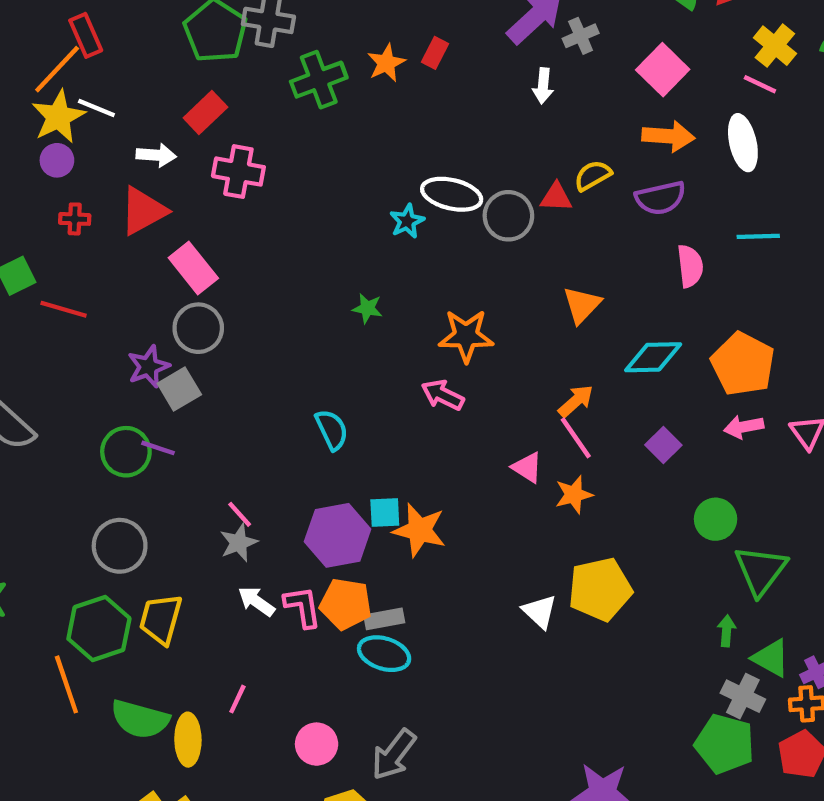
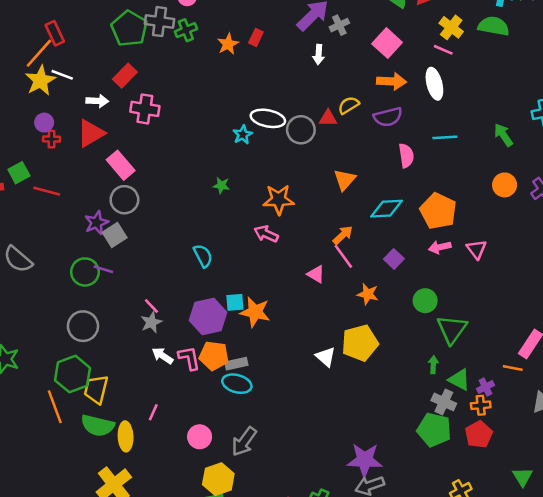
green cross: (319, 80) -> (186, 30), moved, size x0.7
purple circle: (57, 160) -> (44, 123), moved
orange star: (574, 495) -> (368, 294), moved, turned 30
yellow trapezoid: (161, 619) -> (96, 389), moved

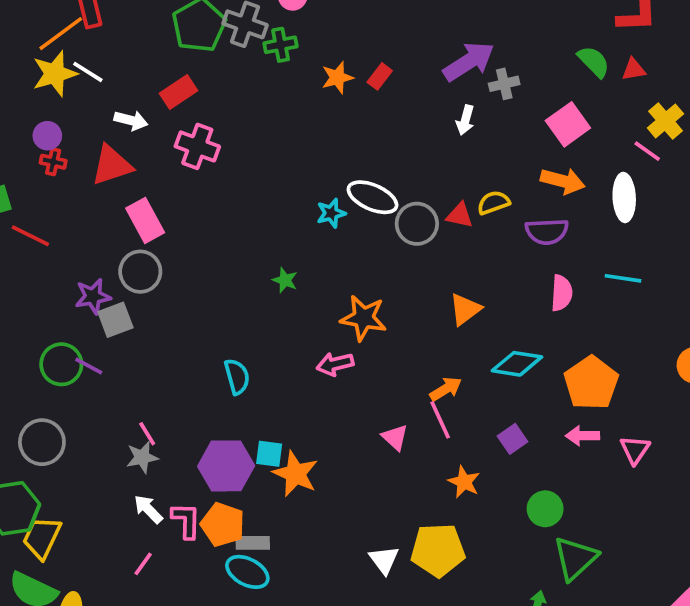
pink arrow: (266, 234) -> (335, 364), turned -50
pink line: (153, 412) -> (143, 564), moved

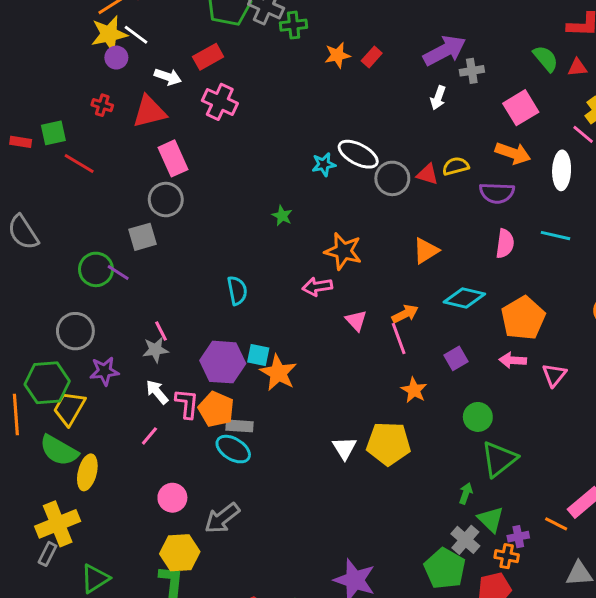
purple circle: (47, 136) -> (116, 58), moved
purple star: (93, 296) -> (104, 371), moved
pink triangle: (395, 437) -> (356, 321), moved

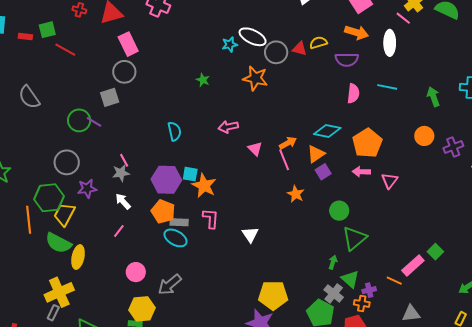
orange star: (343, 251) -> (255, 78), moved
orange triangle: (426, 251) -> (316, 154), moved
pink L-shape: (187, 404) -> (211, 218), moved
yellow pentagon: (389, 444) -> (273, 295), moved

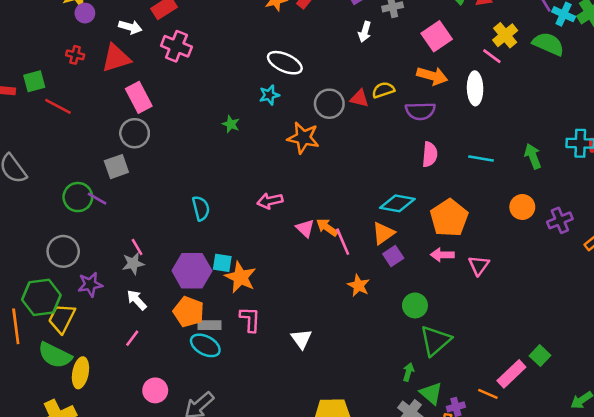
white ellipse: (253, 37) -> (285, 63), moved
green star: (203, 80) -> (231, 124), moved
cyan line: (387, 87) -> (481, 159), moved
orange arrow: (288, 143) -> (327, 227), moved, turned -114

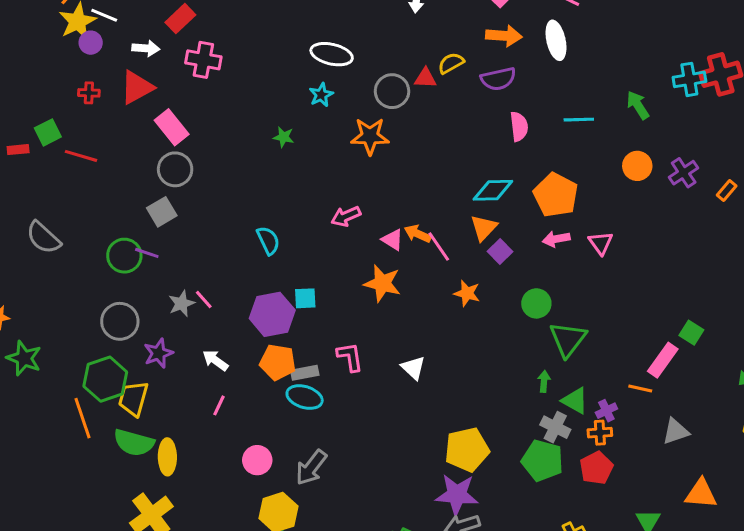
gray star: (133, 263) -> (181, 304), moved
orange star: (240, 277) -> (382, 283), moved

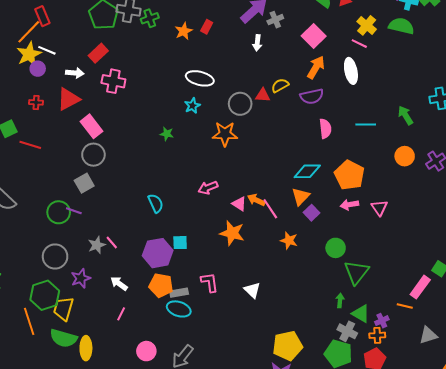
orange arrow: (504, 36) -> (316, 67), turned -65

